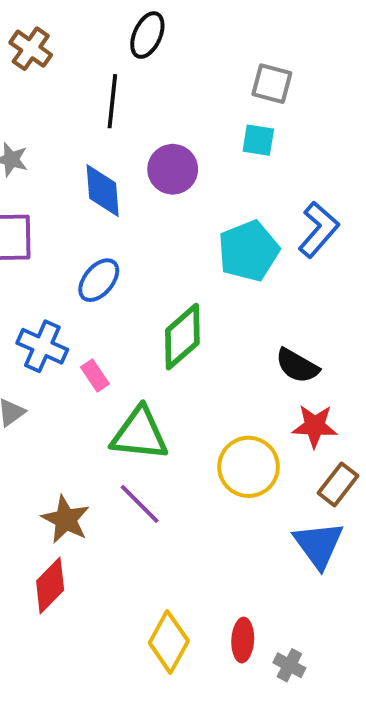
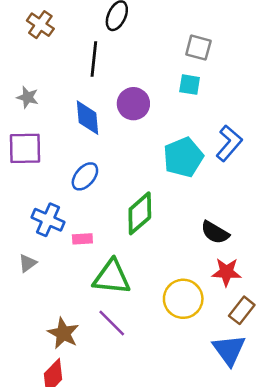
pink rectangle: (95, 375) -> (82, 239), turned -60

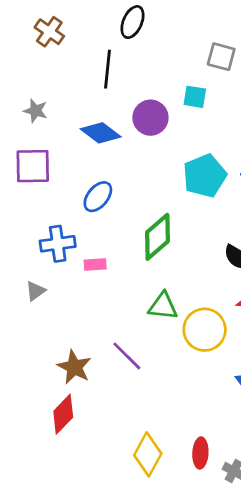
cyan square: (190, 85) -> (195, 97), moved
blue diamond: (87, 118) -> (101, 133), turned -48
blue cross: (48, 220) -> (58, 244), turned -32
green triangle: (112, 277) -> (163, 306), moved, size x0.7

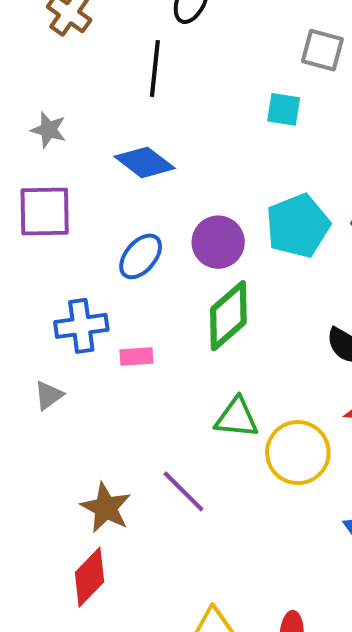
purple circle: (151, 118) -> (218, 242), moved

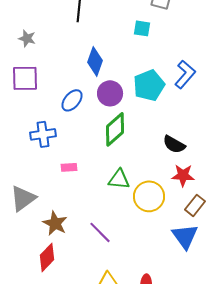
blue diamond: (145, 162) -> (95, 61), moved, turned 72
pink rectangle: (136, 357) -> (69, 167), moved
gray triangle: (49, 395) -> (23, 198), moved, size x1.8
purple line: (183, 491) -> (100, 232), moved

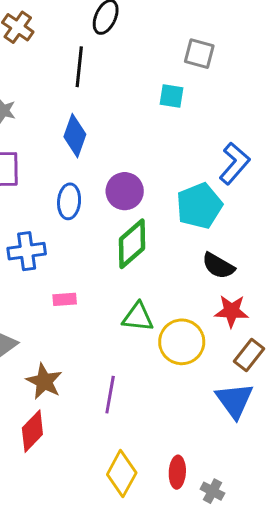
blue diamond: (95, 61) -> (75, 136), moved
cyan pentagon: (149, 85) -> (199, 206), moved
blue ellipse: (72, 100) -> (69, 201), turned -35
purple line: (100, 232) -> (110, 395), turned 55

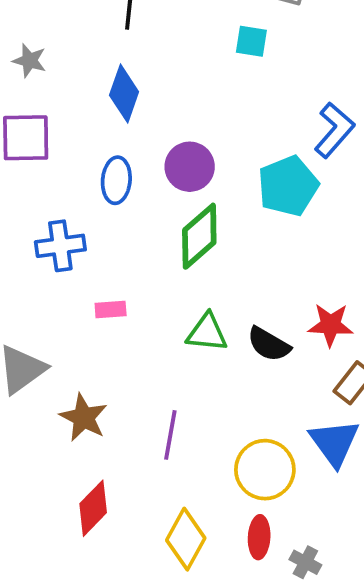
black semicircle: (218, 266) -> (269, 344), moved
yellow circle: (182, 342) -> (265, 470), moved
red diamond: (32, 431) -> (93, 508), moved

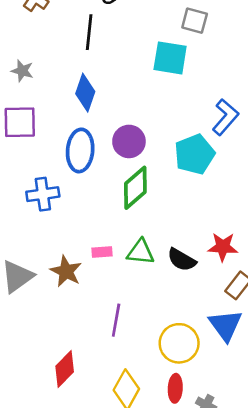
cyan square: (251, 41) -> (170, 58), size x1.6
blue ellipse: (116, 180) -> (80, 150), size x1.4
pink rectangle: (111, 309) -> (102, 252), moved
brown star: (84, 418) -> (66, 271), moved

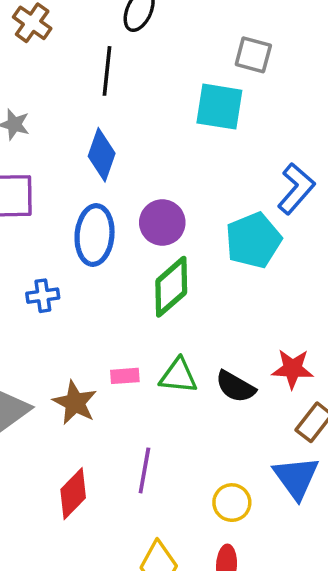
blue cross: (43, 194) -> (43, 296), size x0.7
yellow circle: (179, 343) -> (232, 503), size x0.7
red diamond: (65, 369) -> (73, 494), moved

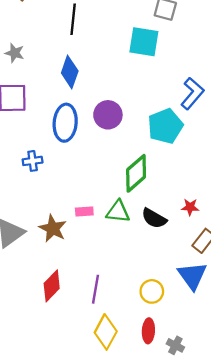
green diamond: (171, 287) -> (136, 173), moved
red star: (293, 369) -> (190, 207), size x0.7
purple line: (144, 470) -> (96, 289), moved

